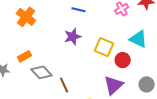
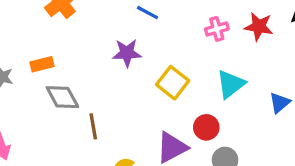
cyan triangle: (138, 39) -> (231, 84), turned 42
red circle: (123, 60) -> (206, 127), moved

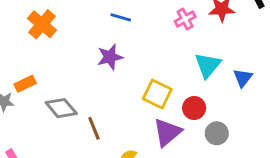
orange rectangle: (42, 64) -> (25, 84), moved
yellow square: (173, 83) -> (157, 94), moved
blue triangle: (280, 103) -> (243, 78), moved

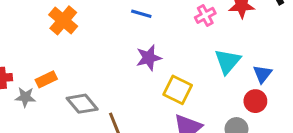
purple star: (110, 57) -> (149, 58), moved
red circle: (194, 108) -> (255, 101), moved

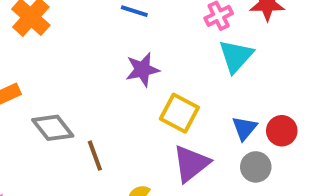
cyan triangle: (228, 61) -> (236, 56), moved
blue triangle: (262, 74) -> (244, 128), moved

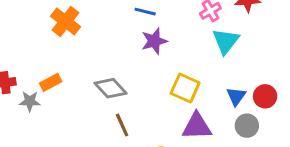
purple star: (142, 70) -> (154, 41), moved
gray diamond: (53, 128) -> (111, 88), moved
purple triangle: (191, 164) -> (197, 126), turned 40

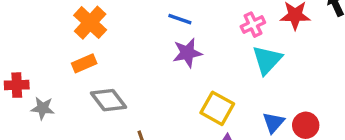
orange rectangle: (51, 82) -> (84, 63), moved
gray diamond: (111, 88) -> (109, 100), moved

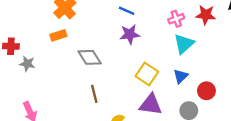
gray diamond: (109, 100) -> (90, 57), moved
blue triangle: (273, 122) -> (181, 76), moved

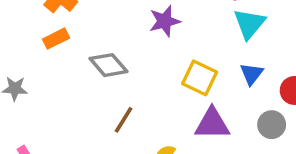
brown line: (94, 94) -> (124, 120), turned 54

